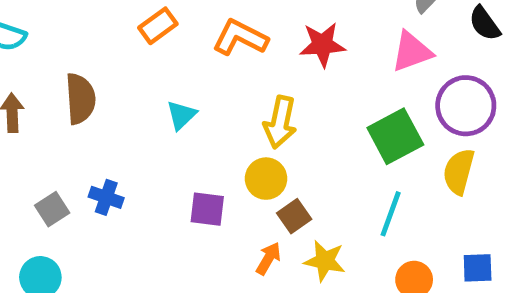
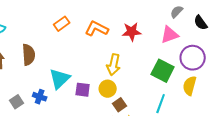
cyan triangle: (181, 115) -> (60, 79), moved, size x1.6
green square: (395, 136) -> (163, 71), turned -35
purple square: (207, 209) -> (83, 90), moved

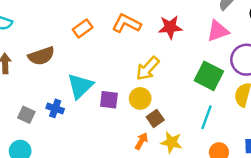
orange rectangle: (62, 24) -> (83, 28), moved
brown semicircle: (29, 55) -> (41, 56), turned 75
yellow arrow: (114, 65) -> (148, 68), turned 30
gray square: (17, 102) -> (26, 115), turned -32

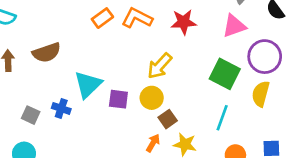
orange rectangle: (83, 28) -> (102, 18), moved

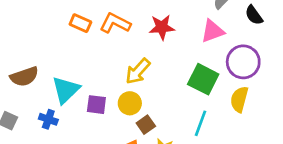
orange rectangle: (102, 18) -> (80, 23), turned 60
brown semicircle: (47, 53) -> (24, 77), moved
blue cross: (61, 108) -> (48, 119), moved

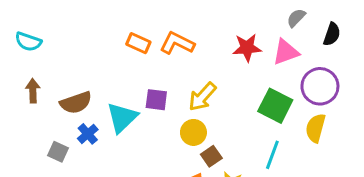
black semicircle: (254, 15) -> (332, 34), turned -125
red star: (162, 27) -> (247, 48), moved
purple square: (96, 105) -> (156, 100), moved
blue cross: (48, 119) -> (88, 134), moved, turned 30

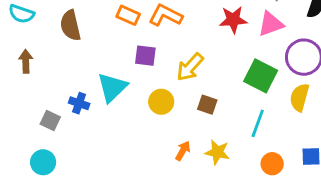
purple square: (156, 100) -> (145, 56), moved
brown semicircle: (76, 103) -> (70, 25), moved, turned 96
yellow circle: (193, 132) -> (161, 102), moved
blue cross: (88, 134) -> (79, 103), turned -30
brown square: (211, 156) -> (207, 105), moved, turned -36

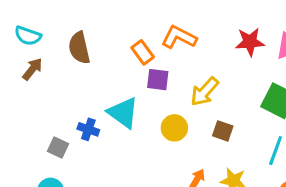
orange rectangle: (128, 15) -> (143, 52), moved, turned 30
brown arrow: (26, 61) -> (32, 69), moved, turned 40
cyan triangle: (112, 87) -> (123, 113), turned -40

